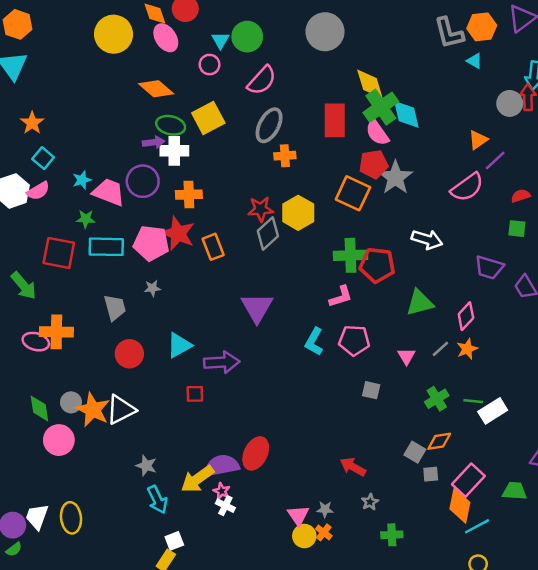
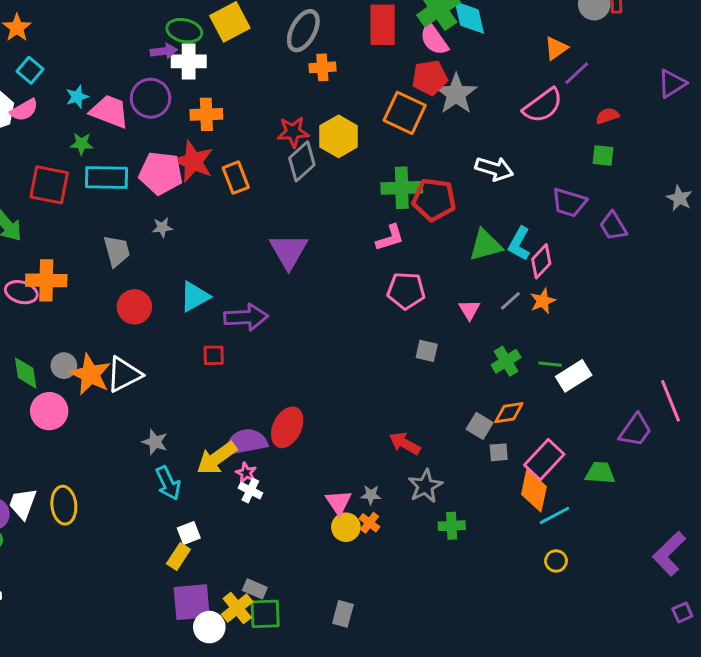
cyan L-shape: (314, 342) -> (519, 244), moved
gray star: (370, 502) -> (425, 486), size x1.6

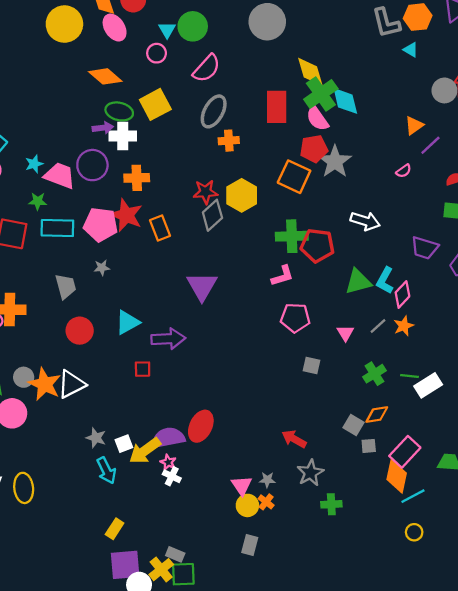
pink semicircle: (543, 106) -> (404, 171), size x0.5
white square: (189, 533) -> (124, 444), moved
gray rectangle: (343, 614) -> (250, 545), moved

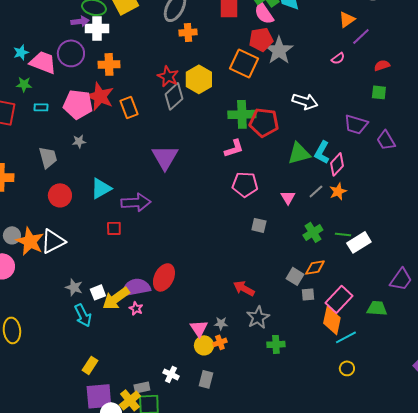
red star: (205, 192) -> (168, 76), turned 30
cyan rectangle: (57, 228) -> (41, 107), size x0.5
white cross: (172, 476) -> (171, 374), moved
orange cross: (266, 502) -> (220, 342), turned 32
gray rectangle: (175, 554) -> (142, 387), turned -35

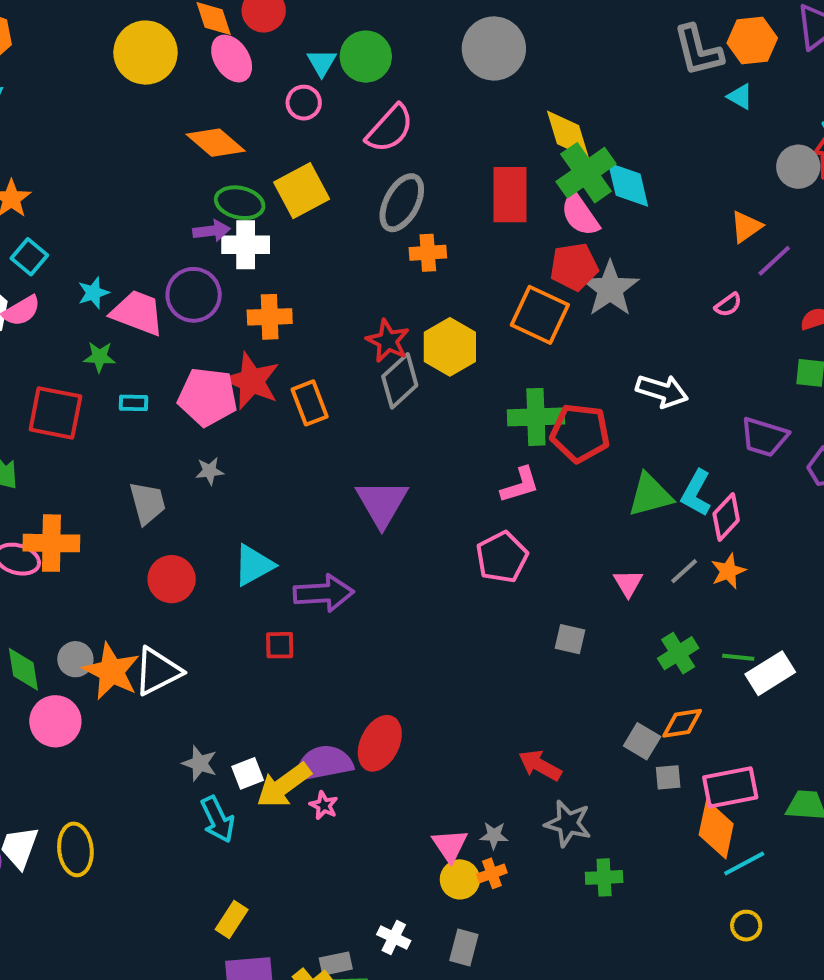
pink pentagon: (245, 184) -> (502, 557), moved, turned -30
pink rectangle: (339, 299) -> (730, 787), turned 36
gray star: (258, 317) -> (568, 823), turned -30

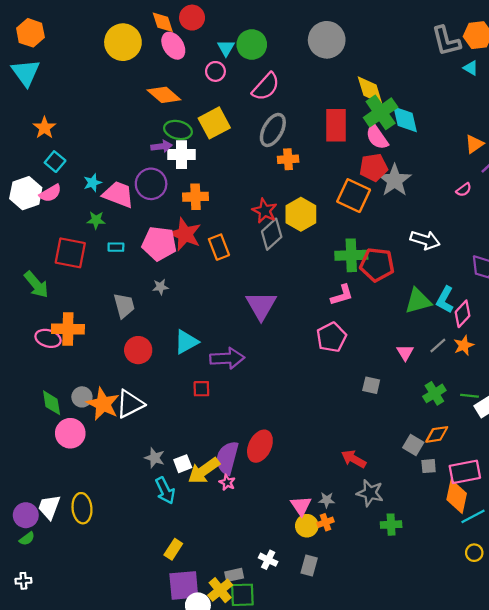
purple semicircle: (324, 763) -> (227, 458), turned -64

